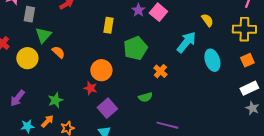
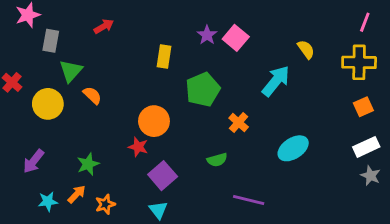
cyan ellipse: (212, 60) -> (293, 148), moved, turned 75

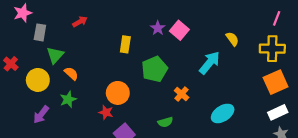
orange square: (363, 107) -> (276, 82), size x1.6
purple arrow: (34, 161) -> (41, 115), moved
green star: (88, 164) -> (68, 99), moved

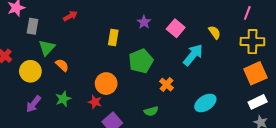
pink line: (277, 18) -> (247, 13), moved
pink square: (179, 30) -> (176, 28), moved
green star: (68, 99) -> (63, 99), moved

